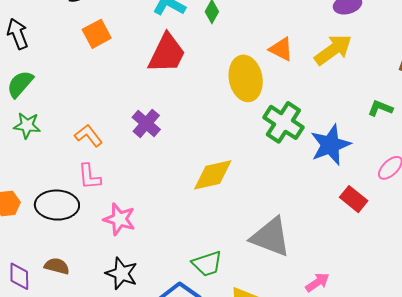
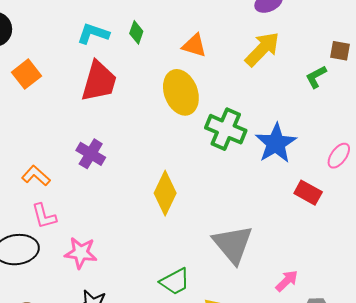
orange triangle: (281, 49) -> (194, 45), moved
green L-shape: (380, 108) -> (316, 77), moved, turned -40
yellow diamond: (213, 175) -> (165, 193), turned -42
gray triangle: (271, 237) -> (233, 244), turned 39

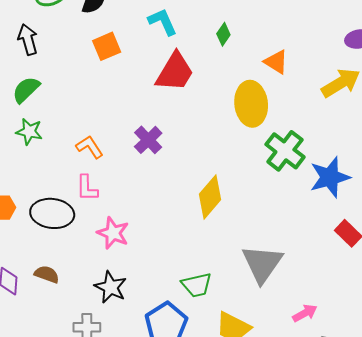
cyan L-shape: (93, 34) -> (163, 22), moved, turned 32

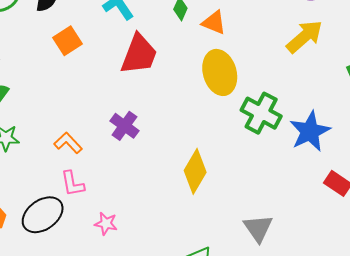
orange triangle: (276, 62) -> (214, 23), moved
black ellipse: (52, 213) -> (43, 215), turned -33
pink star: (113, 233) -> (106, 224), size x0.7
gray triangle: (262, 264) -> (258, 228), size x0.7

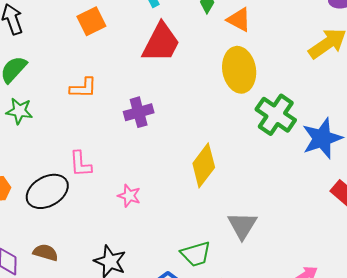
purple cross: (125, 126) -> (139, 112), turned 32
orange L-shape: (68, 143) -> (83, 88), moved, turned 128
pink star: (106, 224) -> (129, 196), moved
gray triangle: (258, 228) -> (242, 225), moved

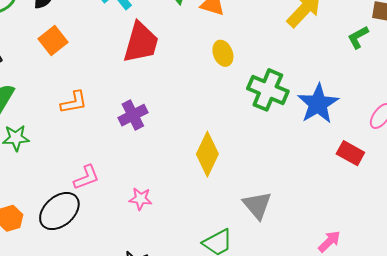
orange square: (91, 21) -> (53, 40), moved
yellow ellipse: (239, 70) -> (223, 53), size x0.6
pink L-shape: (80, 164) -> (86, 177), turned -96

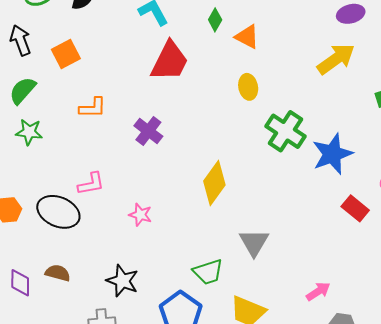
orange square: (53, 40) -> (66, 54), moved
purple cross: (133, 115) -> (148, 131), turned -36
black ellipse: (59, 211) -> (58, 212), turned 54

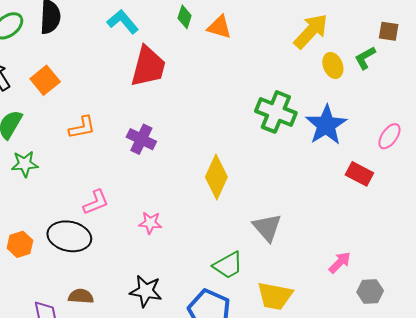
yellow ellipse: (248, 87) -> (333, 65), moved

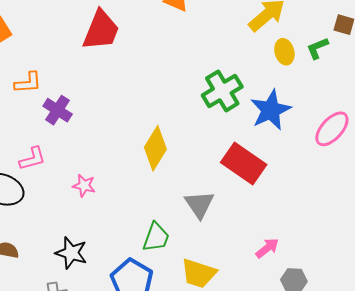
green cross: (276, 112) -> (222, 91), turned 30
pink ellipse: (389, 136) -> (332, 129), size x1.4
purple cross: (141, 139) -> (58, 110), moved
red rectangle: (359, 174) -> (244, 164), moved, size x1.6
green trapezoid: (228, 265) -> (156, 237), turned -48

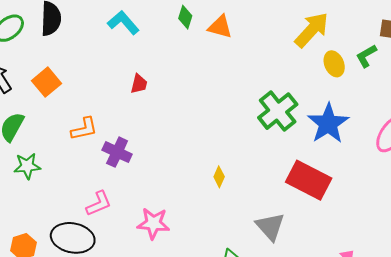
red trapezoid: (101, 30) -> (139, 84), moved, size x0.5
yellow diamond: (155, 148) -> (219, 177), size x0.5
pink star: (84, 186) -> (153, 223), size x1.4

